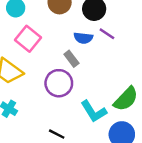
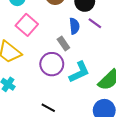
blue semicircle: (83, 38) -> (74, 26), turned -105
cyan L-shape: (94, 111) -> (79, 72), moved, turned -85

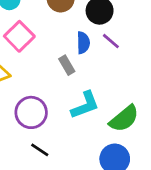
purple circle: (52, 64) -> (31, 112), moved

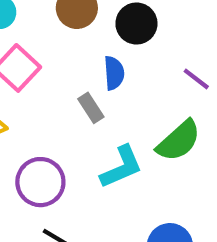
purple line: (111, 41) -> (196, 79), moved
green semicircle: (124, 119) -> (179, 141), moved

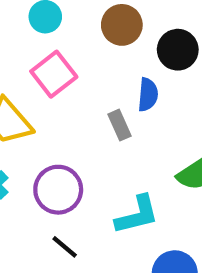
cyan L-shape: (121, 167) -> (137, 215), moved

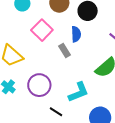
pink square: (54, 74) -> (42, 30), moved
black line: (65, 247) -> (56, 112), moved

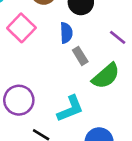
gray rectangle: (64, 50) -> (80, 56), moved

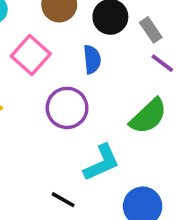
gray rectangle: (80, 56) -> (151, 30), moved
purple circle: (19, 100) -> (67, 108), moved

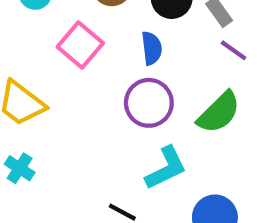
purple circle: (67, 108) -> (149, 103), moved

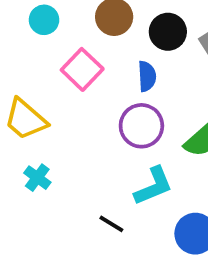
cyan cross: (20, 168) -> (37, 178), moved

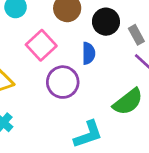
purple circle: (141, 126) -> (63, 82), moved

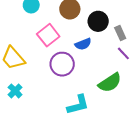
blue semicircle: (89, 53) -> (83, 44), turned 63

